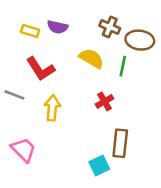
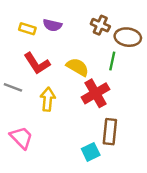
yellow semicircle: (91, 58) -> (78, 67), moved
red cross: (105, 101) -> (95, 93), size x1.6

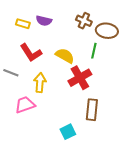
pink trapezoid: (21, 138) -> (25, 105), moved, turned -65
cyan square: (91, 152) -> (68, 132), moved

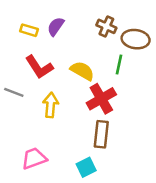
purple semicircle: (44, 21) -> (56, 26), turned 112
pink trapezoid: (25, 105) -> (34, 158), moved
brown rectangle: (92, 110) -> (101, 134), moved

